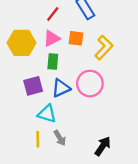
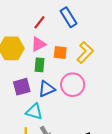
orange square: (76, 38) -> (60, 52), moved

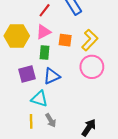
pink circle: (73, 85) -> (92, 67), moved

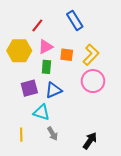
red line: (45, 10) -> (37, 25), moved
yellow line: (31, 121) -> (21, 135), moved

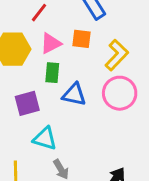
orange square: (67, 55) -> (82, 39), moved
blue triangle: (54, 90) -> (74, 95), moved, turned 36

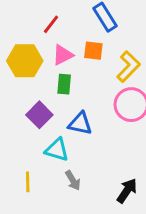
blue triangle: (74, 95) -> (80, 124), moved
purple square: (27, 103) -> (39, 115), turned -30

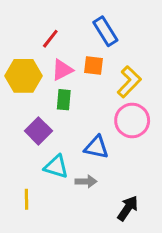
blue triangle: (80, 124) -> (96, 147), moved
gray arrow: (73, 180) -> (86, 181), moved, turned -60

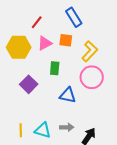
green rectangle: (64, 100) -> (55, 68), moved
cyan triangle: (56, 167) -> (43, 130), moved
gray arrow: (86, 181) -> (67, 127), moved

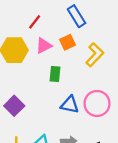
orange square: (66, 40) -> (67, 42), turned -32
pink circle: (92, 77) -> (97, 104), moved
purple square: (29, 84) -> (14, 106), moved

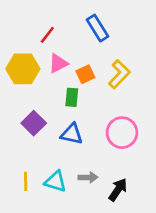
orange square: (67, 42) -> (85, 74), moved
blue triangle: (70, 105) -> (72, 134), moved
purple square: (14, 106) -> (34, 123), moved

